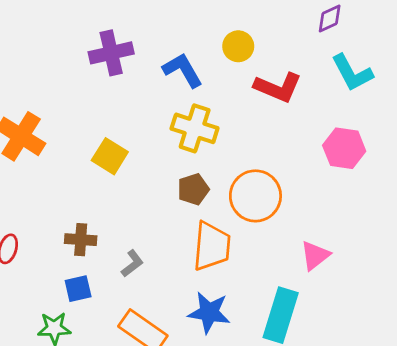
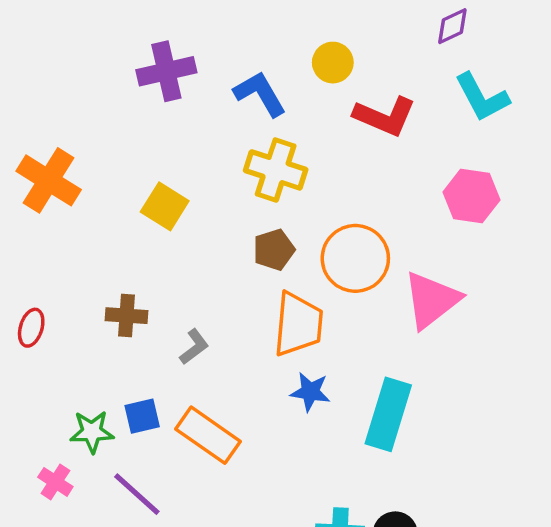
pink triangle: (315, 255) -> (432, 300), moved, size x1.5
blue square: (78, 289) -> (142, 416), moved
blue star: (209, 312) -> (310, 392), moved, size x0.7

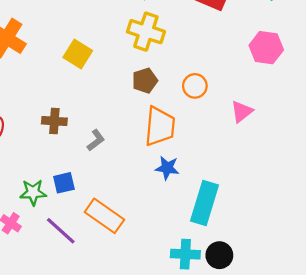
orange circle: (355, 258) -> (195, 86), size x0.6
pink triangle: (432, 300) -> (242, 111), size x0.6
cyan rectangle: (388, 414) -> (204, 203), moved
orange rectangle: (208, 435) -> (104, 216), moved

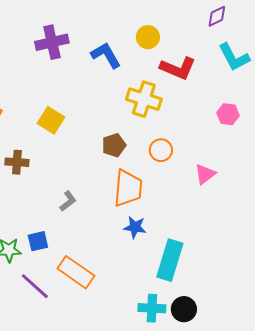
yellow cross: (146, 32) -> (144, 99), moved
pink hexagon: (266, 48) -> (228, 114), size x0.7
brown cross: (54, 121) -> (17, 162), moved

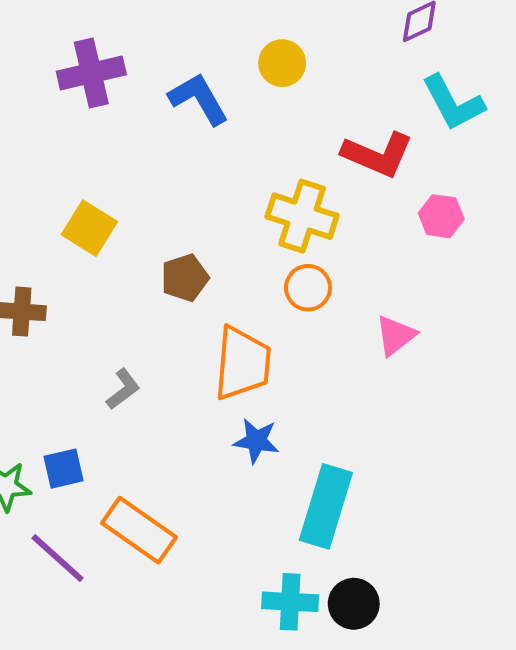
red L-shape: (178, 68) -> (378, 155), moved
yellow cross: (144, 99) -> (302, 216), moved
brown pentagon: (114, 145) -> (185, 278), moved

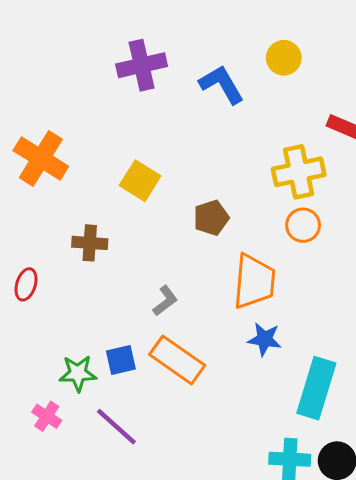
yellow cross: (302, 216) -> (299, 172), turned -30
orange rectangle: (139, 530) -> (177, 360), moved

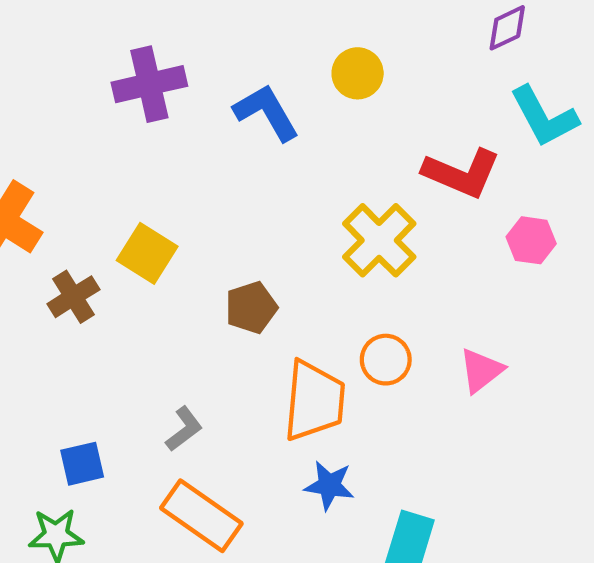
yellow cross: (299, 172) -> (379, 240), turned -33
orange circle: (303, 225) -> (386, 360), moved
brown cross: (90, 243) -> (73, 297), moved, turned -36
blue square: (121, 360) -> (82, 464), moved

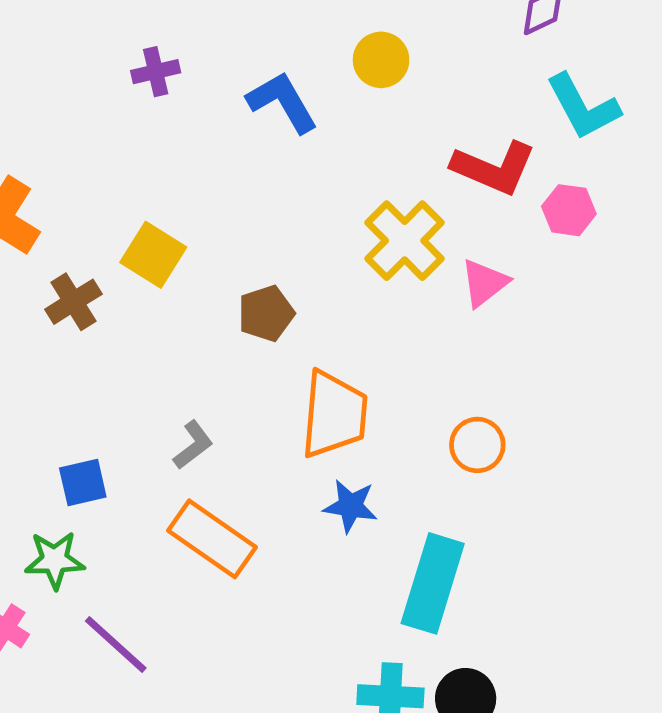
purple cross: (149, 84) -> (156, 72), size x0.6
pink hexagon: (531, 240) -> (569, 210), moved
orange circle: (386, 360) -> (477, 445), moved
pink triangle: (481, 370) -> (484, 283), moved

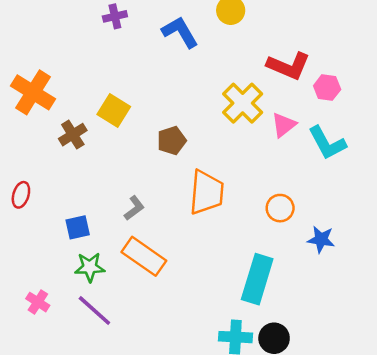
cyan L-shape: (583, 107) -> (327, 143), moved
blue star: (351, 506) -> (321, 239), moved
green star: (55, 560) -> (90, 267), moved

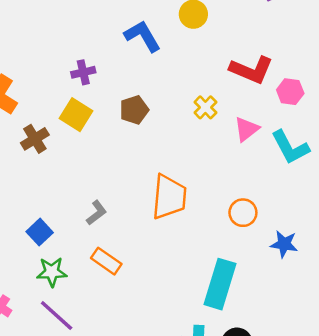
purple cross: (115, 16) -> (83, 72), moved
yellow cross: (243, 103) -> (205, 107), size x0.6
brown pentagon: (172, 141) -> (134, 110), moved
blue square: (78, 227) -> (40, 232), turned -30
orange rectangle: (144, 256) -> (106, 261), size x0.7

